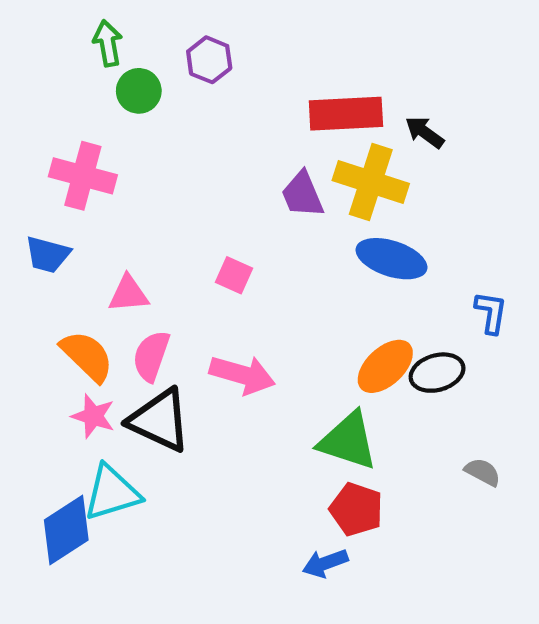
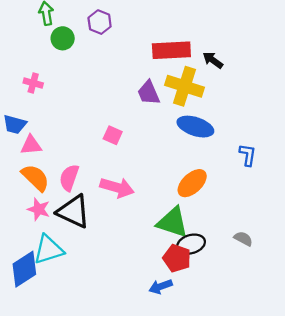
pink cross: (83, 176) -> (33, 83), size x0.6
pink triangle: (128, 294) -> (31, 145), moved
black ellipse: (437, 373) -> (191, 244), moved

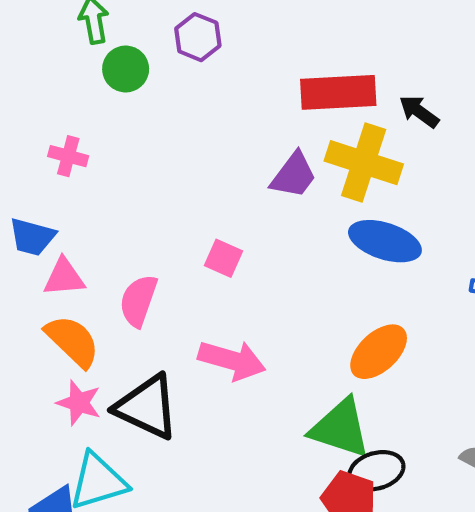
purple trapezoid: (149, 93) -> (294, 175), turned -120
pink semicircle: (69, 178) -> (138, 301), moved

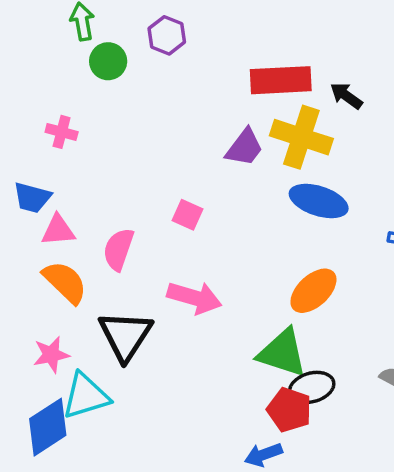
pink star: (79, 403) -> (51, 355), moved, turned -30
black triangle: (147, 407) -> (125, 336), turned 38

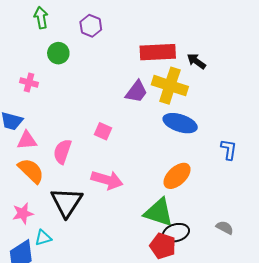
green circle: (108, 61) -> (58, 53), moved
cyan triangle: (86, 396) -> (43, 238), size x0.6

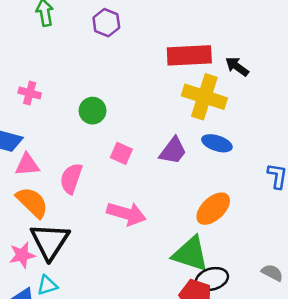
green circle: (58, 53) -> (93, 111), moved
purple trapezoid: (136, 92) -> (173, 151), moved
blue ellipse: (180, 123) -> (217, 143), size x0.7
black triangle: (66, 202) -> (50, 241), moved

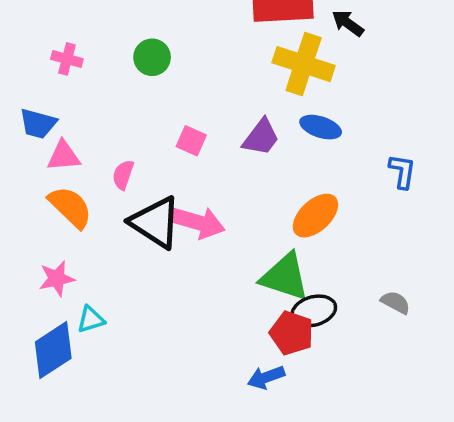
green circle: (93, 111) -> (152, 57), moved
pink semicircle: (71, 178) -> (123, 175), size x0.7
black triangle: (50, 241) -> (155, 222), moved, turned -30

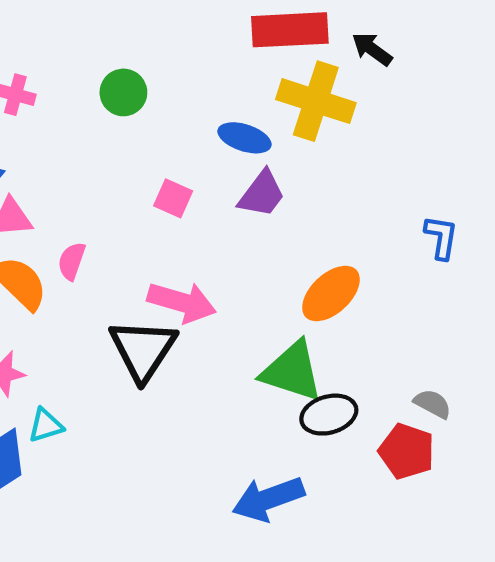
blue ellipse: (321, 127) -> (244, 138), moved
pink semicircle: (123, 175) -> (72, 261), moved
black triangle: (155, 222) -> (143, 350), moved, turned 30
red pentagon: (292, 333) -> (407, 451), moved
blue arrow: (266, 377) -> (268, 499), size x1.5

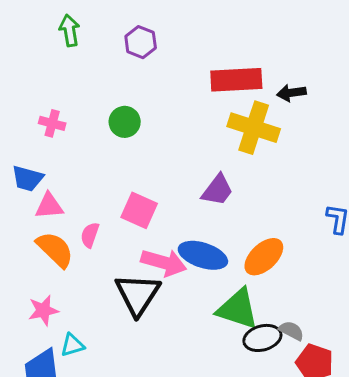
black arrow: (372, 49) -> (291, 93), turned -44
blue ellipse: (244, 138) -> (203, 255), moved, size x1.4
pink square: (173, 198) -> (139, 210), moved, size x1.4
gray semicircle: (433, 404) -> (291, 331), moved

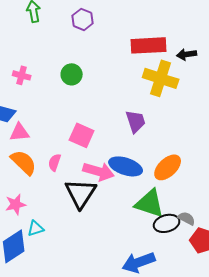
purple trapezoid: (217, 190) -> (136, 121), turned -55
pink semicircle: (90, 235) -> (55, 162), moved

